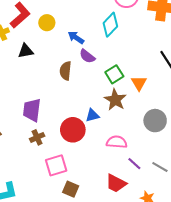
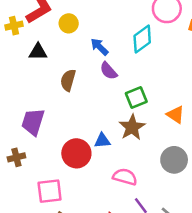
brown semicircle: (65, 71) -> (68, 80), moved
orange triangle: (139, 83) -> (176, 115), moved, turned -35
brown cross: (37, 137) -> (16, 157), moved

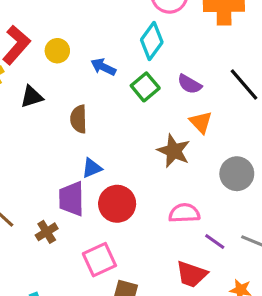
purple semicircle: (109, 71) -> (189, 84), moved
green square: (136, 98) -> (145, 87), moved
orange triangle: (176, 115) -> (201, 122), moved, turned 30
purple trapezoid: (33, 122) -> (71, 199), moved
blue triangle: (102, 141) -> (92, 168), moved

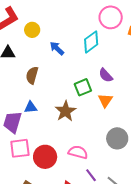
green square: (145, 87) -> (83, 87), moved
brown star: (174, 151) -> (65, 111), moved
red circle: (117, 204) -> (45, 157), moved
pink square: (99, 260) -> (20, 148), moved

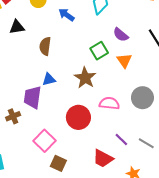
pink square: (20, 148) -> (45, 141), moved, turned -30
pink semicircle: (78, 152) -> (109, 103), moved
red circle: (45, 157) -> (78, 117), moved

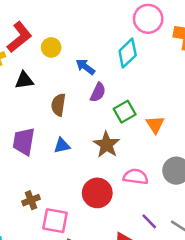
purple semicircle: (121, 35) -> (98, 92), moved, turned -105
purple trapezoid: (32, 97) -> (24, 141), moved
brown cross: (13, 116) -> (31, 200), moved
pink square: (45, 141) -> (55, 221), turned -35

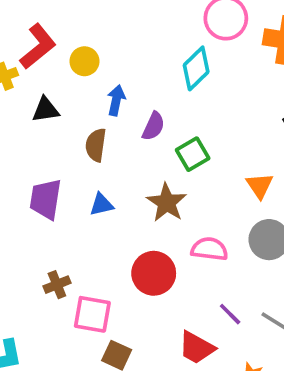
blue arrow: (85, 67) -> (116, 100), moved, turned 66
orange triangle: (155, 125) -> (260, 186), moved

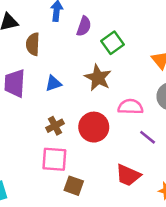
brown semicircle: (96, 145) -> (33, 44), moved
brown cross: (57, 285) -> (55, 126), moved
purple line: (230, 314) -> (148, 137), moved

